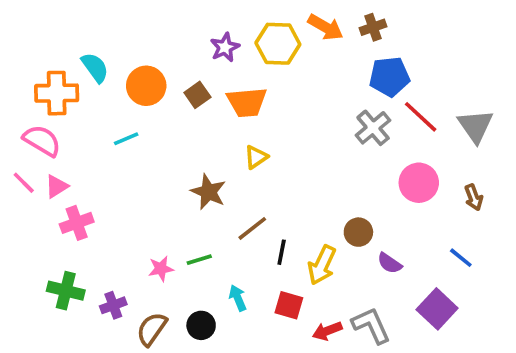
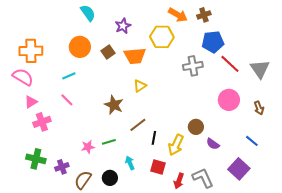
yellow hexagon: (278, 44) -> (162, 37), moved
cyan semicircle: (95, 67) -> (88, 13), moved
gray cross: (373, 128) -> (193, 66), moved, turned 30
pink line: (24, 183) -> (67, 100), moved
red arrow: (327, 331) -> (179, 181), turned -49

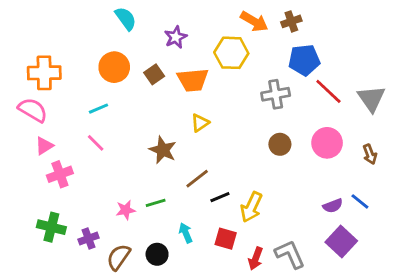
brown circle: (196, 127) -> (280, 144), moved
black line: (154, 138) -> (220, 197), turned 56
purple semicircle: (213, 144) -> (333, 206), moved, turned -56

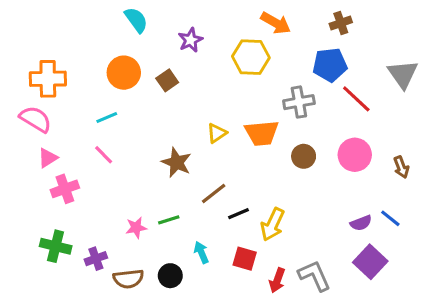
brown cross: (291, 21) -> (341, 23), moved
orange trapezoid: (193, 80) -> (262, 133), moved
gray triangle: (371, 99) -> (403, 74), moved
brown semicircle: (118, 257) -> (128, 279), turned -132

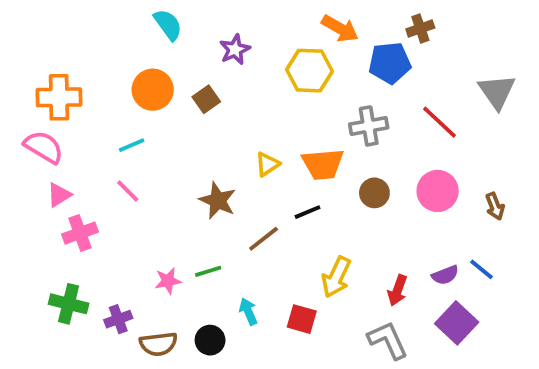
blue pentagon: (330, 65) -> (390, 63), moved
black line: (238, 214) -> (308, 212), moved
red arrow: (277, 280) -> (397, 290), moved

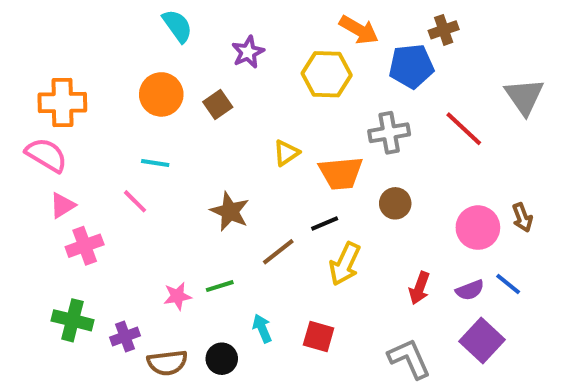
cyan line: (132, 145) -> (155, 163), moved, turned 32
yellow triangle: (267, 164) -> (286, 153), moved
pink circle: (438, 191) -> (478, 228), moved
yellow arrow: (336, 277) -> (345, 264), moved
red arrow: (397, 290) -> (419, 288), moved

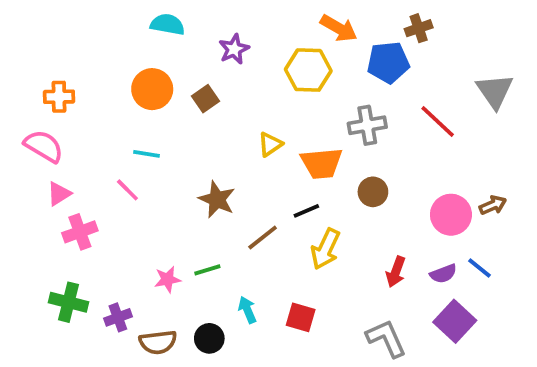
cyan semicircle: (177, 26) -> (167, 24), turned -44
orange cross: (62, 103) -> (59, 97), size x0.7
brown arrow: (522, 217) -> (493, 205), turned -92

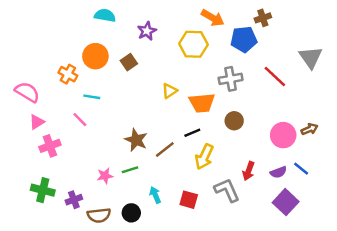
orange cross: (59, 97) -> (68, 74), moved, turned 30
brown star: (217, 199) -> (136, 140), moved
gray L-shape: (386, 338) -> (227, 190), moved

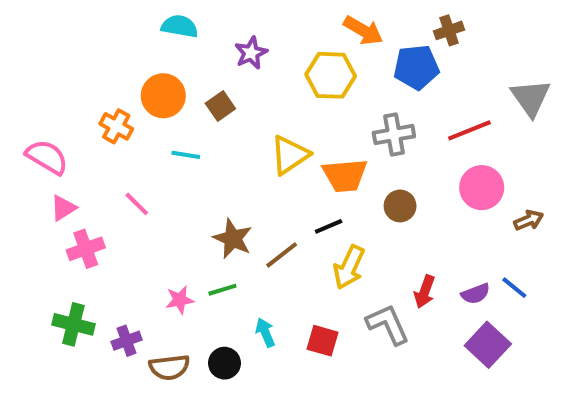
red line: (275, 76) -> (469, 130), turned -65
yellow triangle: (170, 91) -> (290, 155), size x1.5
cyan line: (92, 97) -> (186, 155), moved
pink circle: (283, 135) -> (482, 188), moved

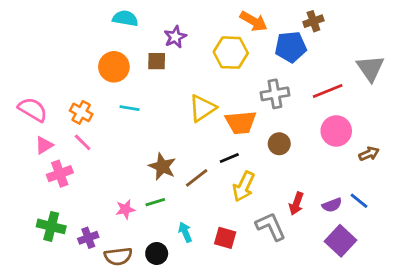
brown square: (220, 106) -> (157, 61), moved, turned 36
orange cross: (116, 126) -> (81, 112), moved
pink line: (137, 204) -> (83, 142), moved

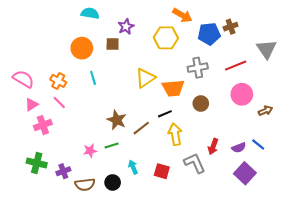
brown cross: (313, 21) -> (231, 27), moved
cyan line: (130, 108) -> (93, 78), turned 64
yellow arrow: (244, 187) -> (175, 134), turned 145

